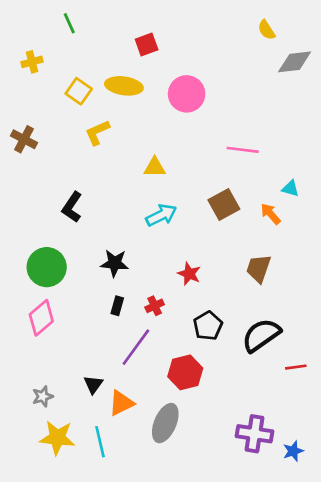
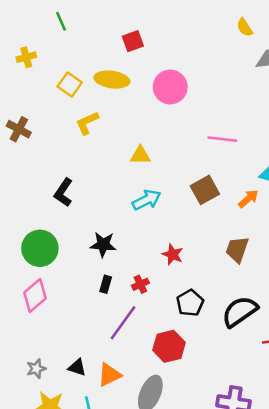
orange arrow: (271, 214) -> (248, 199), turned 90
black triangle: (93, 384) -> (77, 367), moved, turned -48

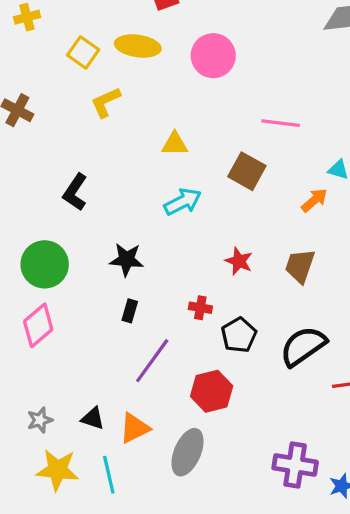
brown square: (205, 190) -> (247, 171), moved, turned -32
red star: (173, 254) -> (239, 261), moved
red cross: (140, 284) -> (200, 308), moved, turned 35

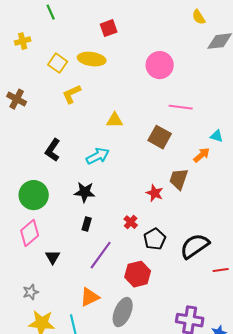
pink circle: (213, 56) -> (160, 65), moved
cyan arrow: (183, 202) -> (98, 156), moved
brown trapezoid: (300, 266) -> (179, 179), moved
red cross: (200, 308) -> (131, 222), turned 32
black triangle: (93, 418) -> (53, 257), moved, turned 42

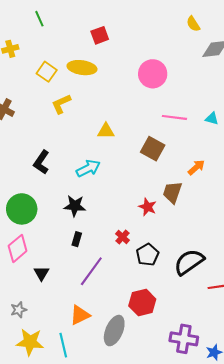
cyan triangle: (217, 136) -> (212, 119), moved
red hexagon: (138, 274) -> (142, 302), moved

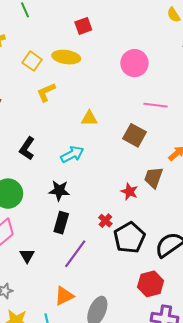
black rectangle: (77, 239) -> (61, 223), size x1.5
black pentagon: (147, 255) -> (129, 238), size x1.4
red hexagon: (142, 302) -> (151, 284), moved

